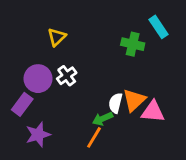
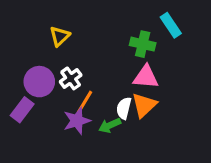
pink triangle: (153, 112) -> (146, 77), moved
purple star: (38, 135) -> (77, 121), moved
orange line: (94, 137) -> (85, 102), moved

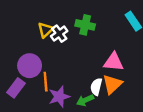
green cross: (143, 44) -> (85, 25), moved
white cross: (71, 78) -> (59, 34), moved
orange line: (85, 102) -> (46, 82), moved, turned -36

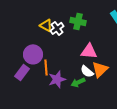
yellow triangle: (46, 30) -> (46, 25), turned -48
pink triangle: (114, 62) -> (89, 51), moved
white semicircle: (96, 87) -> (87, 71), turned -64

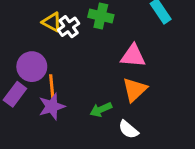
pink triangle: (89, 51) -> (133, 56), moved
white semicircle: (87, 71) -> (128, 129), moved
purple star: (57, 79) -> (52, 106), moved

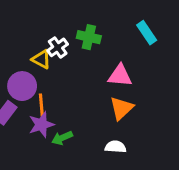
yellow triangle: (52, 22) -> (41, 59), moved
green arrow: (101, 110) -> (62, 138), moved
white semicircle: (128, 129) -> (115, 147), turned 144

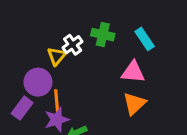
cyan rectangle: (147, 33) -> (145, 39), moved
yellow triangle: (41, 59) -> (57, 56), turned 42

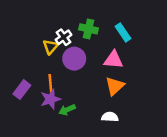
purple circle: (38, 82) -> (74, 59), moved

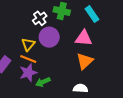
yellow triangle: (50, 47) -> (28, 44), moved
orange line: (50, 84) -> (28, 59), turned -63

